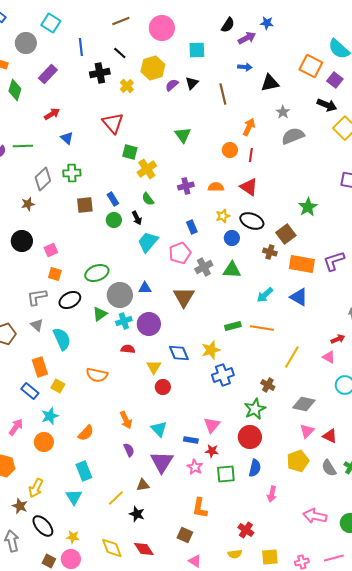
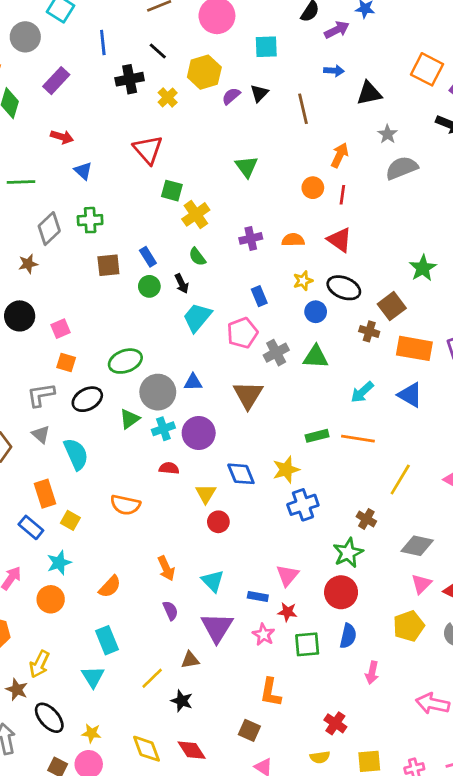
red arrow: (52, 114) -> (62, 137), turned 49

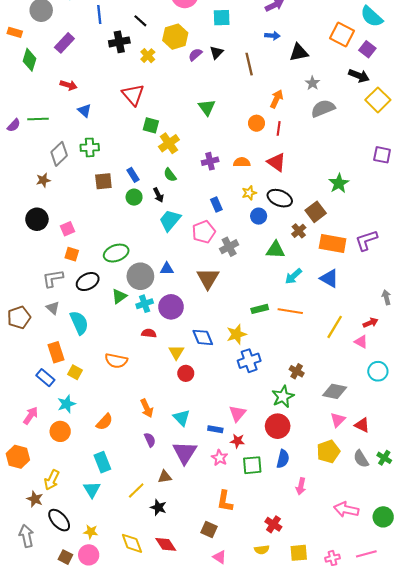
brown cross: (369, 331) -> (299, 231), turned 32
green triangle: (316, 357) -> (276, 250), moved
yellow line: (400, 479) -> (335, 327), moved

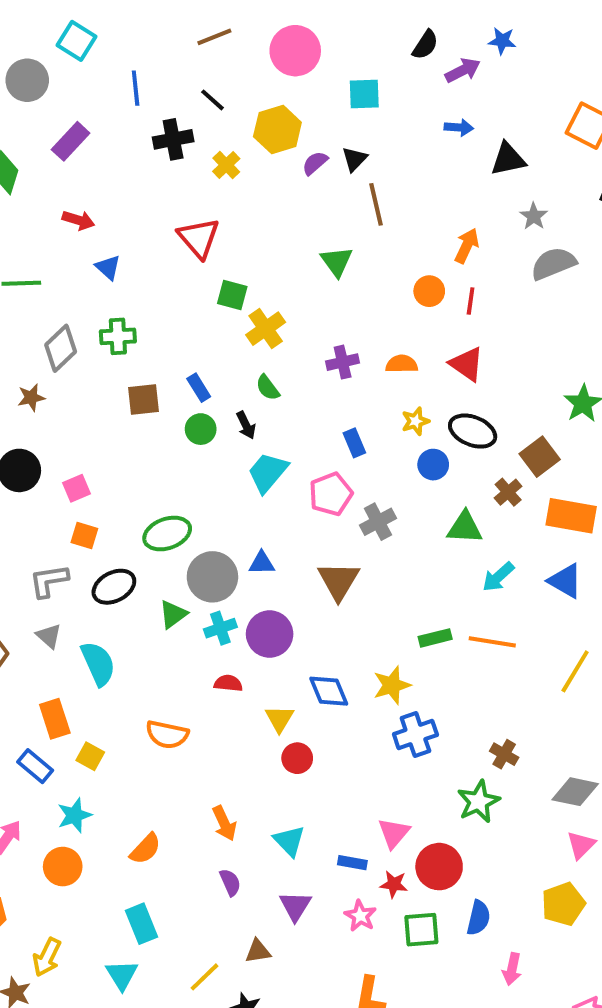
brown line: (249, 64) -> (376, 204), moved
red circle: (278, 426) -> (439, 867), moved
purple triangle: (185, 453) -> (295, 906), size x0.7

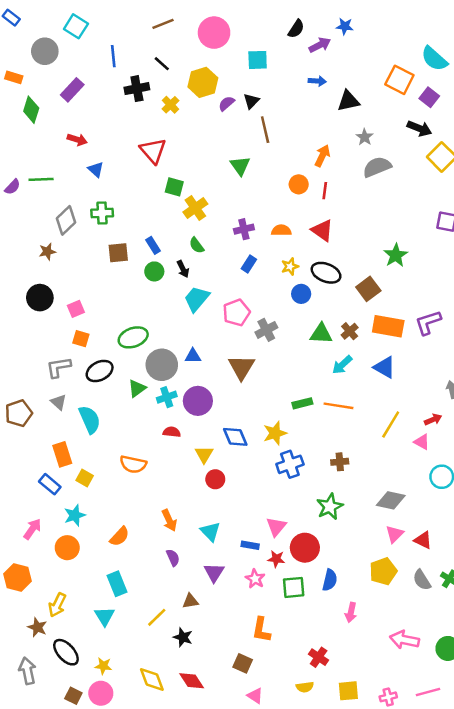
blue rectangle: (354, 443) -> (249, 264), moved, turned 56
brown cross: (508, 492) -> (350, 331), moved
brown cross: (504, 754) -> (340, 462), moved, turned -35

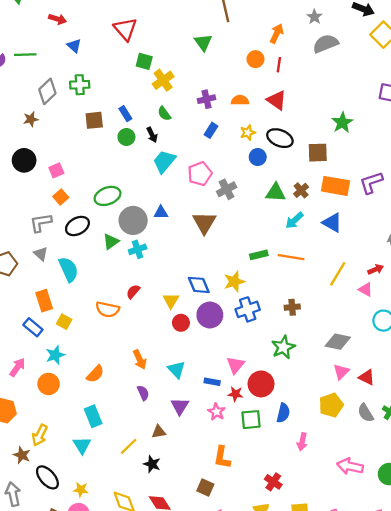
brown square: (368, 289) -> (318, 153), turned 35
orange square: (81, 339) -> (61, 197), turned 32
purple circle: (198, 401) -> (210, 315), moved
red semicircle: (172, 432) -> (133, 292), moved, turned -56

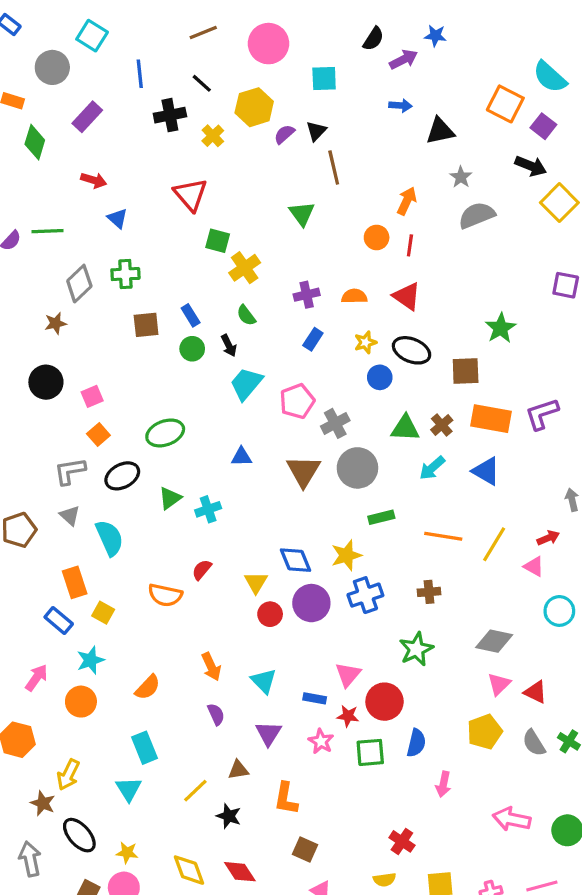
gray circle: (133, 220) -> (357, 468), moved
orange line: (291, 257) -> (443, 536), moved
orange L-shape: (222, 457) -> (286, 799), moved

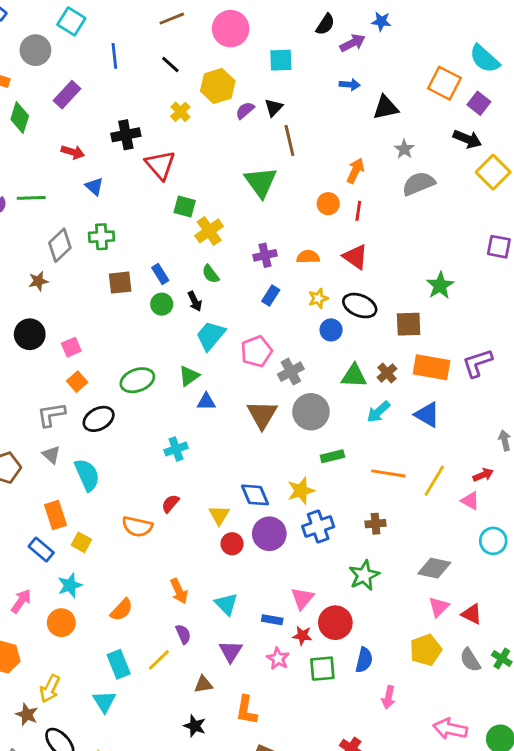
black cross: (170, 115) -> (126, 135), moved
green triangle: (302, 214) -> (261, 182), size x1.4
green triangle: (170, 498) -> (189, 376), moved
yellow line: (195, 791) -> (159, 660), moved

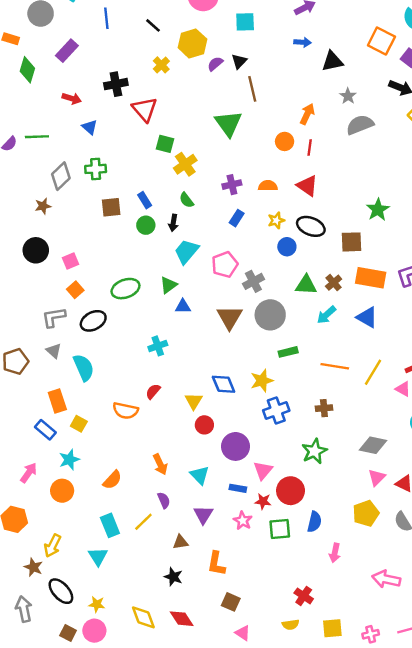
black arrow: (195, 301) -> (173, 223), turned 35
purple circle: (269, 534) -> (236, 446), moved

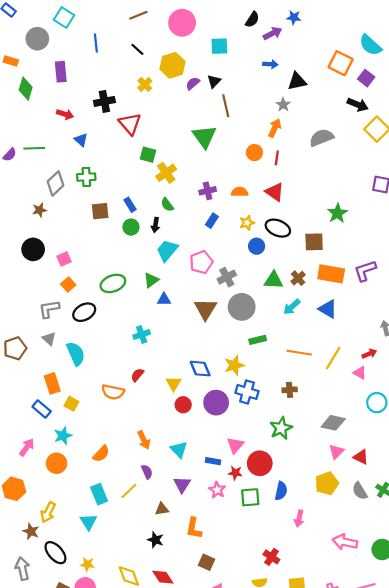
purple rectangle: (67, 51) -> (61, 72), turned -48
gray star: (348, 96) -> (283, 105), moved
blue cross: (276, 411) -> (247, 392), turned 35
purple circle: (236, 446) -> (216, 403), moved

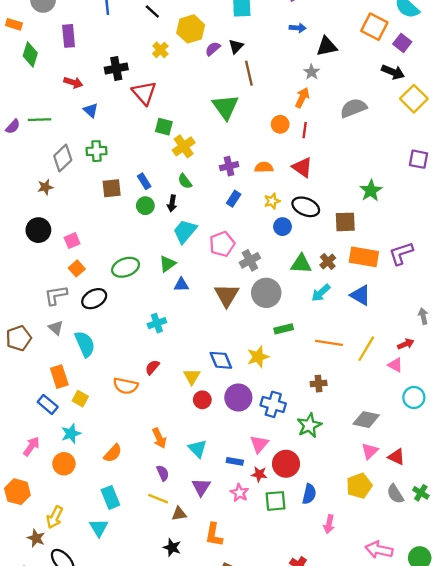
blue cross: (247, 392) -> (273, 404), moved
yellow line: (129, 491) -> (158, 499), moved, turned 66

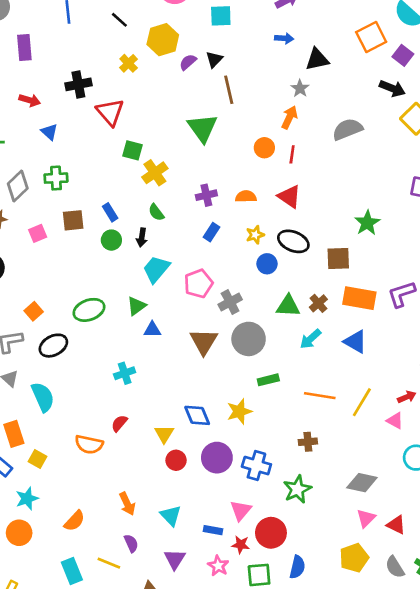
orange square: (374, 27) -> (371, 37), turned 36
pink square: (72, 241) -> (38, 233), moved
yellow line: (158, 499) -> (109, 563), moved

